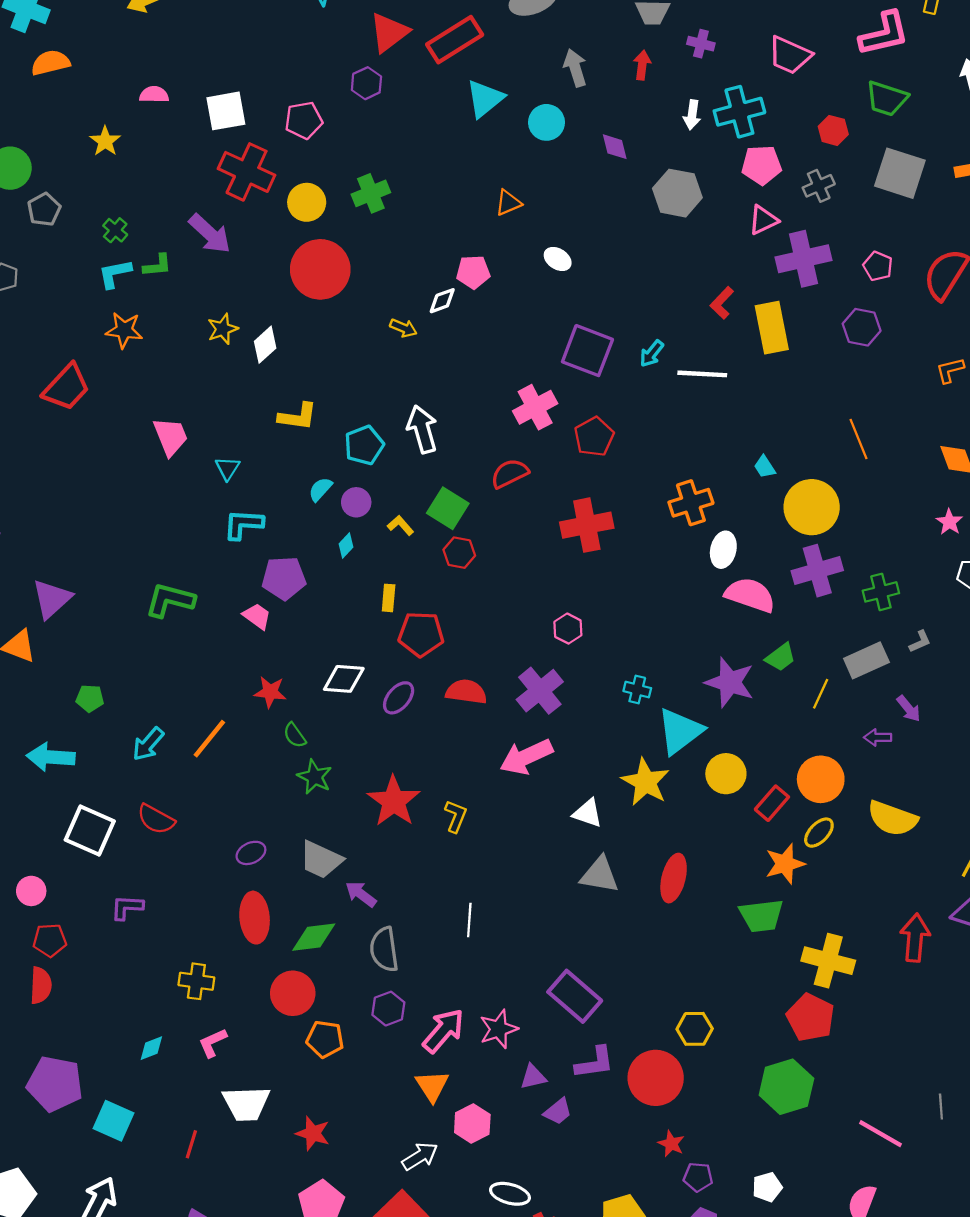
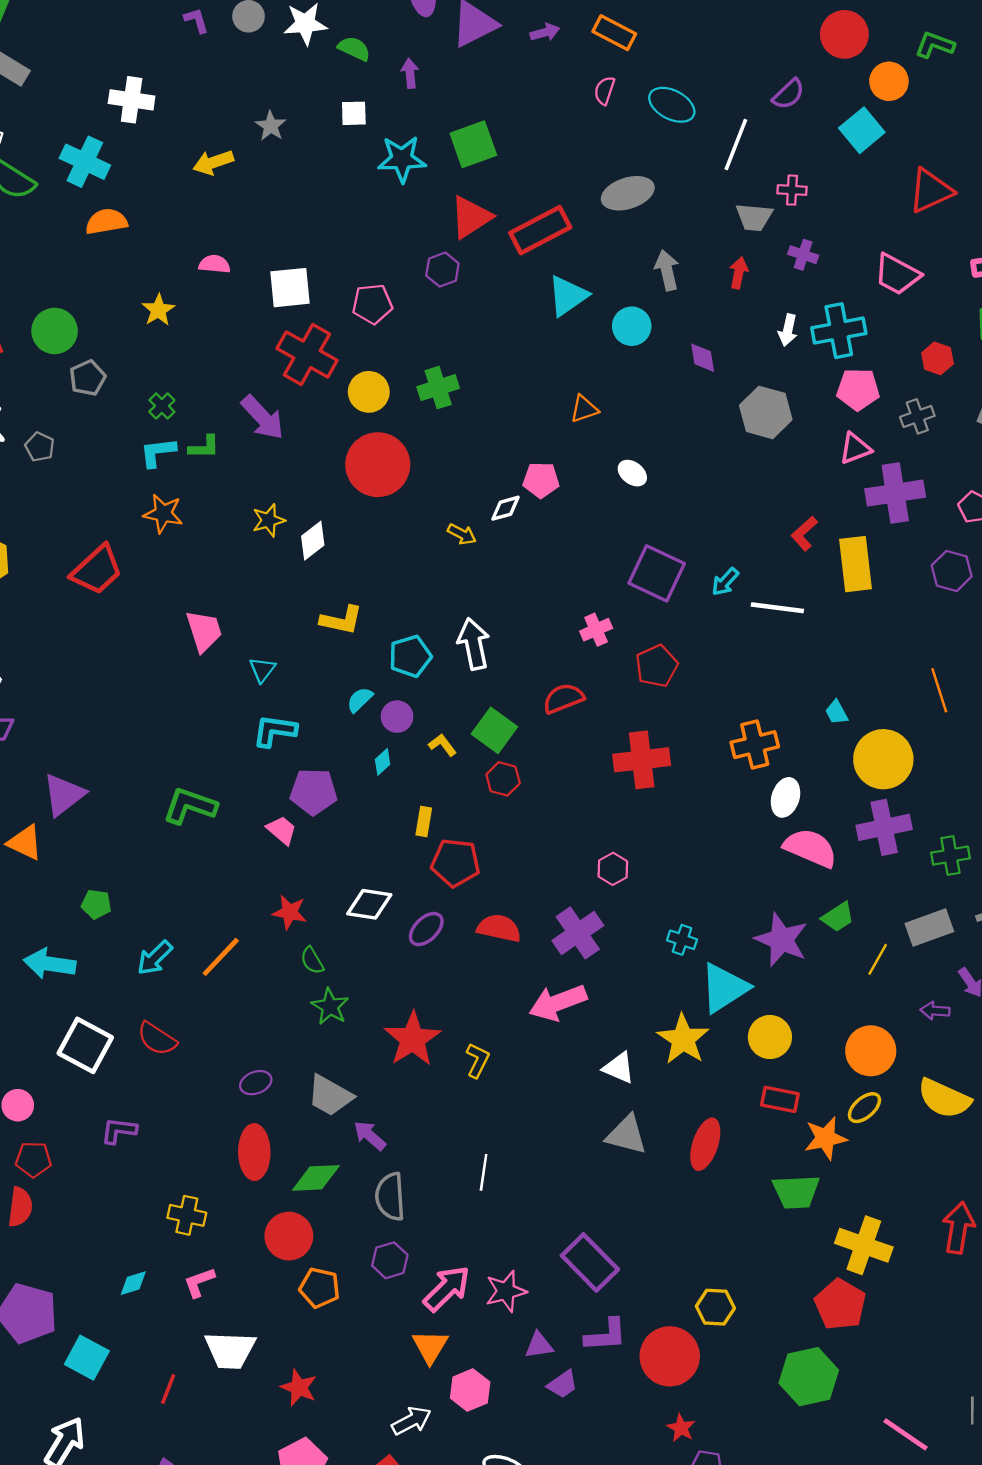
pink cross: (535, 407) -> (596, 630), size x0.7
red rectangle: (772, 803) -> (780, 1099), moved, turned 56

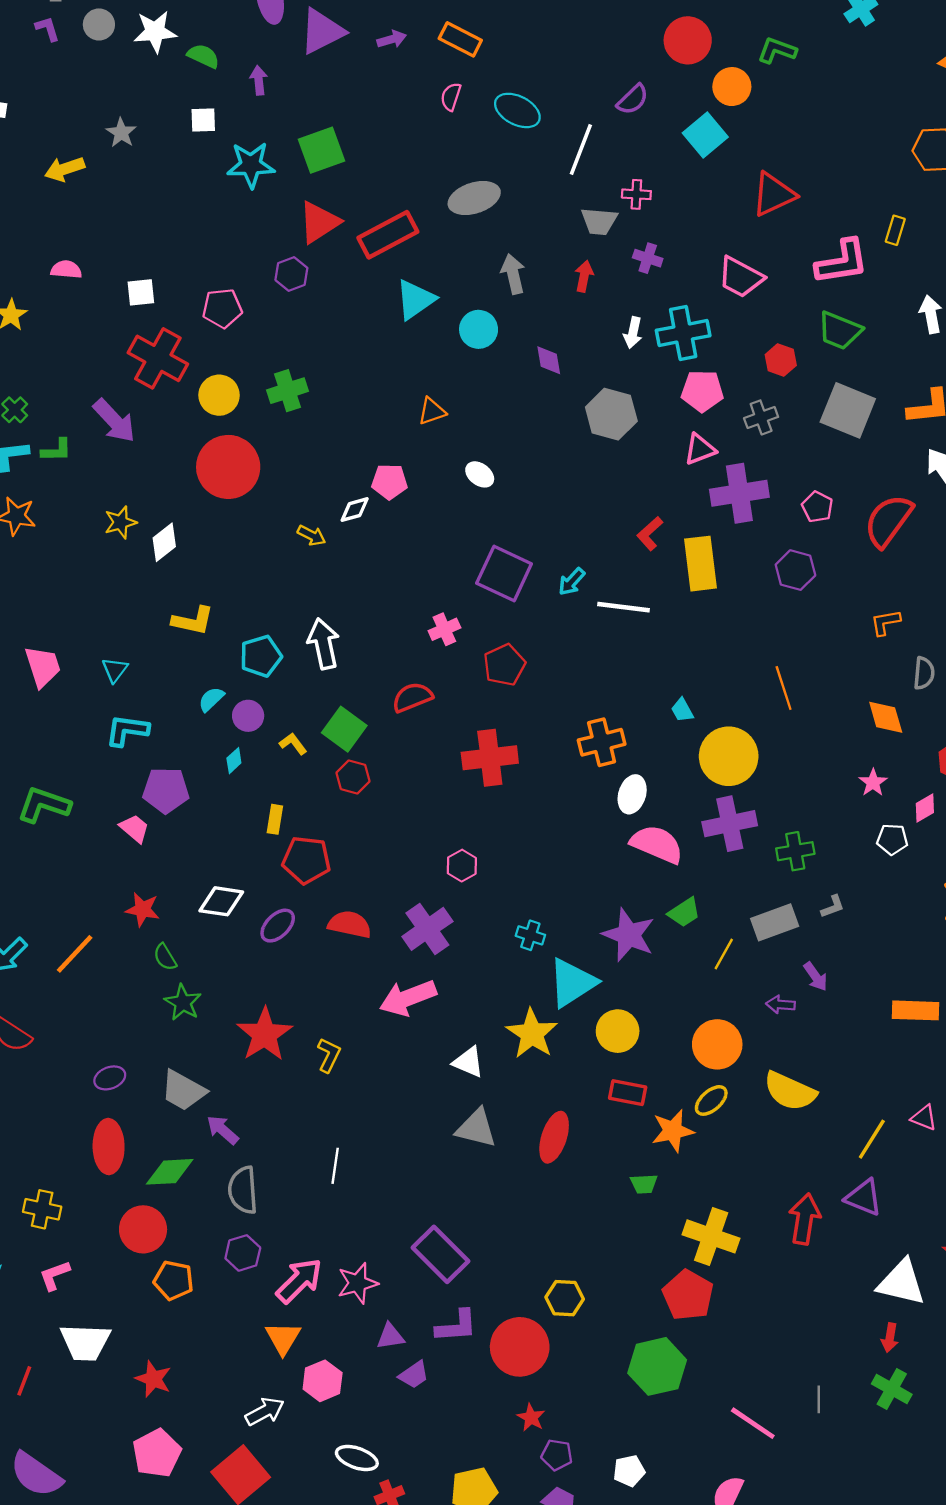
white square: (290, 288) -> (141, 292), size x0.7
pink trapezoid: (204, 631) -> (43, 666), moved
green trapezoid: (796, 1192) -> (644, 1184), size x0.6

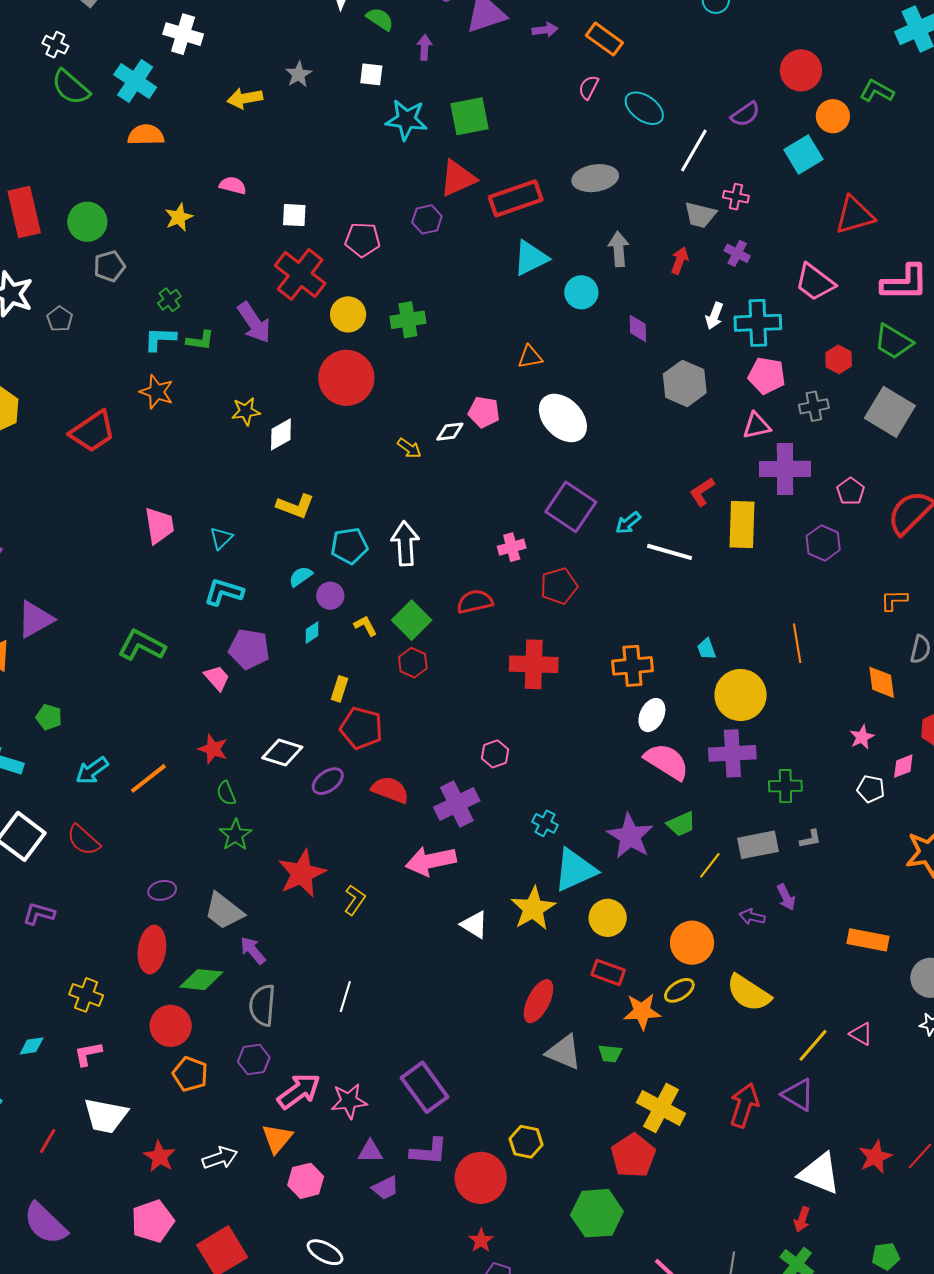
white ellipse: (480, 474) -> (563, 418), size x2.0
gray triangle: (476, 1128) -> (564, 1052), moved
white arrow: (265, 1411) -> (220, 1158), moved

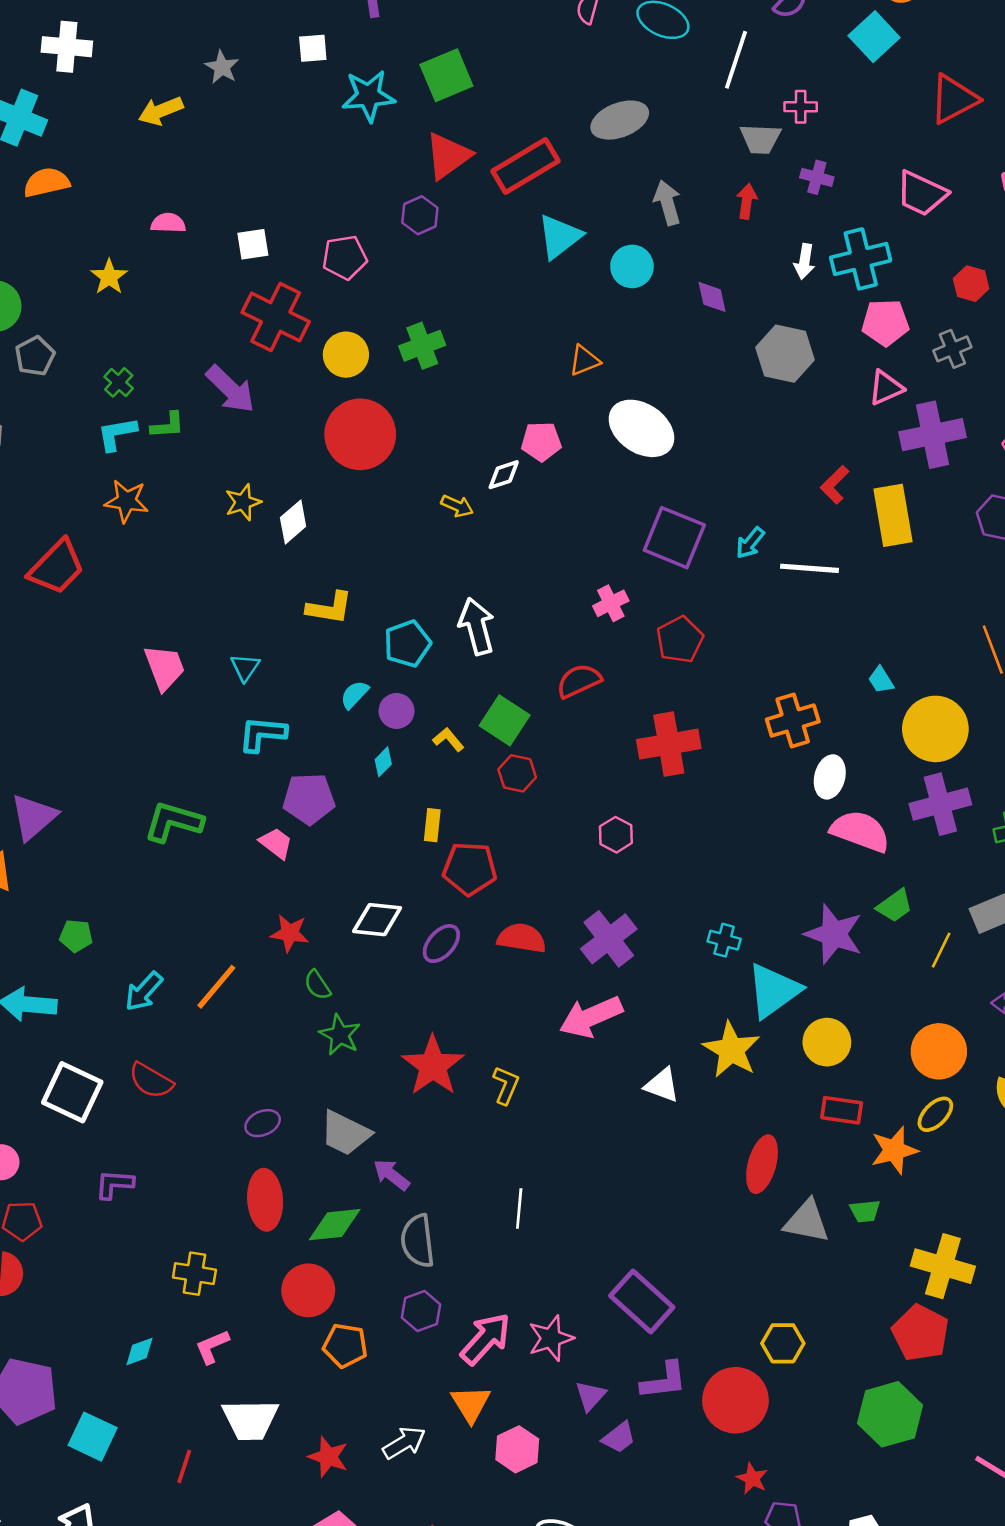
pink hexagon: (495, 754) -> (616, 835), moved
purple triangle: (370, 1151) -> (590, 1396), turned -36

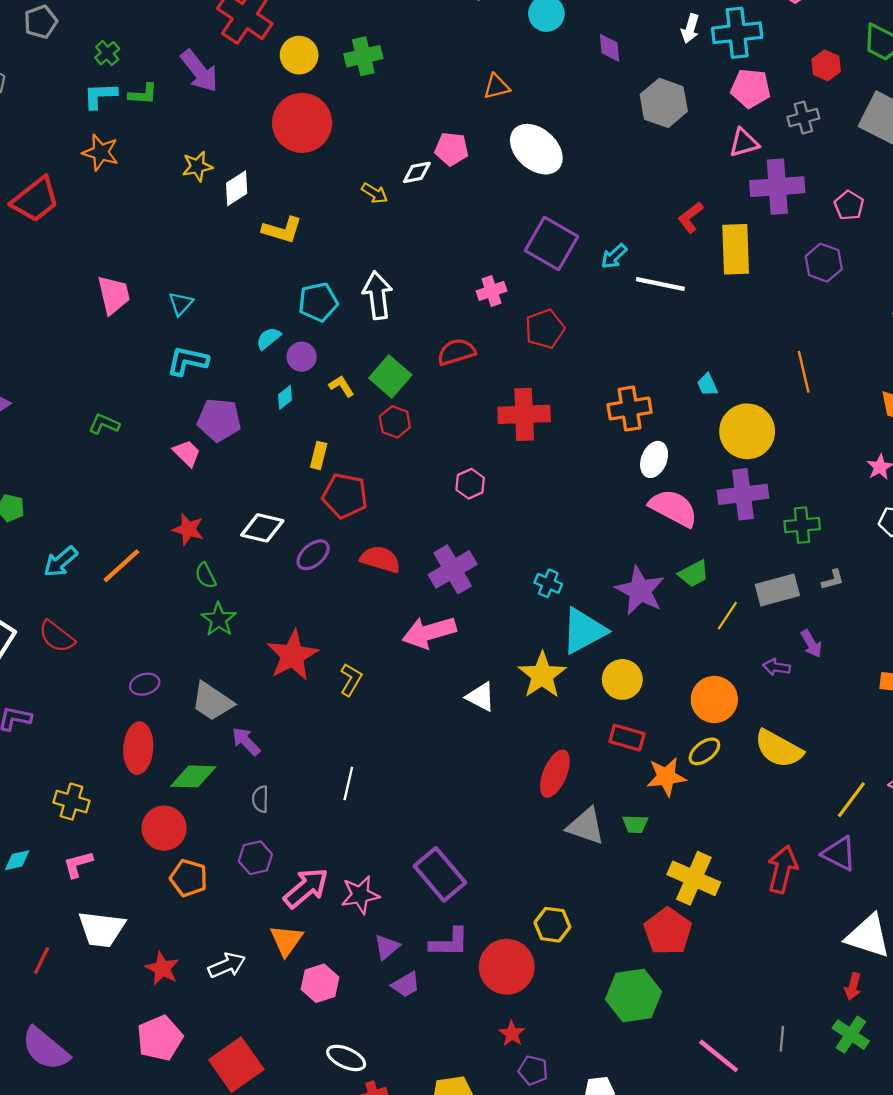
yellow L-shape: (329, 608) -> (282, 230), moved
green L-shape: (173, 822) -> (104, 424), size x0.6
gray semicircle: (418, 1241) -> (260, 799), size x0.6

